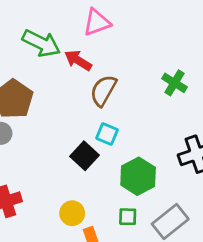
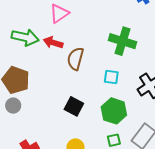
green cross: (175, 83) -> (122, 41), size x1.5
cyan square: (107, 134) -> (111, 77), moved

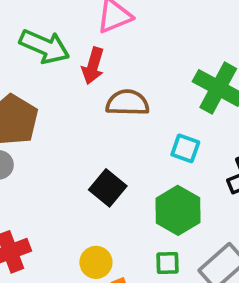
red arrow: (53, 43) -> (93, 66), turned -102
brown semicircle: (75, 59) -> (127, 103), turned 65

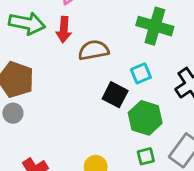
cyan square: (185, 148) -> (141, 73), turned -30
black square: (108, 188) -> (115, 95), moved

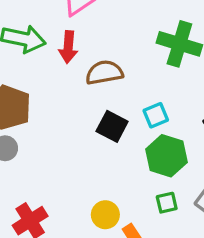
cyan square: (141, 73) -> (156, 115), moved
black square: (115, 95) -> (112, 126), moved

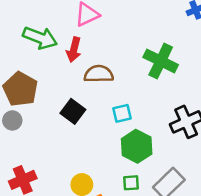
cyan square: (156, 115) -> (122, 113), moved
black square: (112, 126) -> (73, 111), moved

